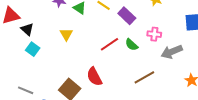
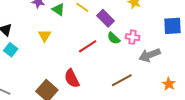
green semicircle: (132, 45) -> (114, 38), moved

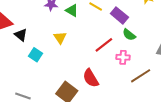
pink cross: (133, 37) -> (123, 57), moved
cyan square: (11, 50) -> (35, 55), moved

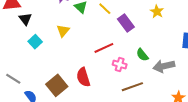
green semicircle: (129, 35) -> (142, 55), moved

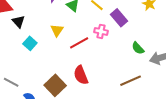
red line: (104, 48) -> (79, 43), moved
pink cross: (120, 64) -> (101, 31), moved

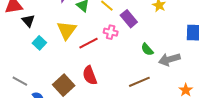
yellow triangle: (57, 30) -> (67, 30), size x1.5

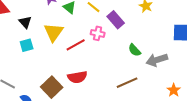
black triangle: (28, 21) -> (25, 22), moved
cyan square: (39, 43) -> (27, 45), turned 32
red semicircle: (90, 75) -> (77, 77), turned -78

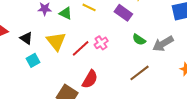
purple rectangle: (116, 20) -> (123, 13), moved
pink cross: (98, 33) -> (101, 43), moved, turned -32
red semicircle: (77, 77) -> (90, 79), turned -36

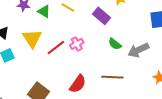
brown line: (140, 73) -> (112, 77), turned 35
red semicircle: (90, 79) -> (78, 84), moved

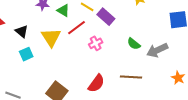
purple rectangle: (102, 16) -> (106, 17), moved
red line: (56, 48) -> (76, 28), moved

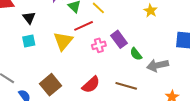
purple rectangle: (106, 17) -> (119, 39), moved
yellow triangle: (51, 37) -> (63, 41), moved

